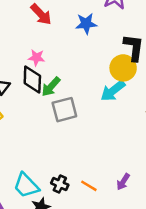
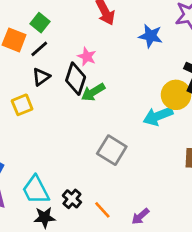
gray square: (64, 110) -> (112, 150), moved, turned 30

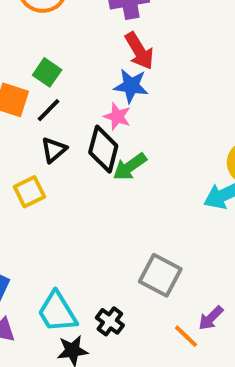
blue star: (151, 36) -> (131, 86), moved
gray square: (112, 150) -> (160, 275), moved
orange line: (102, 210) -> (186, 336), moved
purple arrow: (140, 216) -> (211, 318), moved

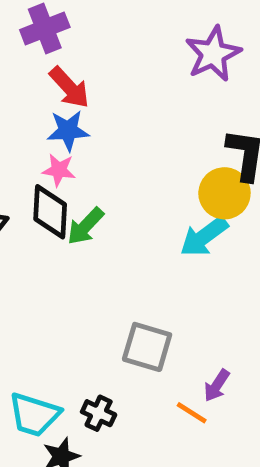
cyan trapezoid: (57, 312) -> (34, 415), turned -30

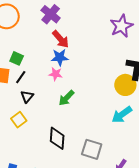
purple cross: (45, 29) -> (51, 14), turned -30
black diamond: (50, 212) -> (57, 138), moved
cyan arrow: (204, 237) -> (122, 115), moved

